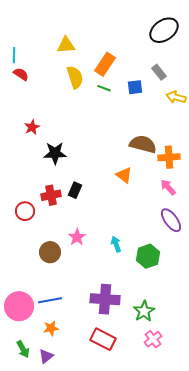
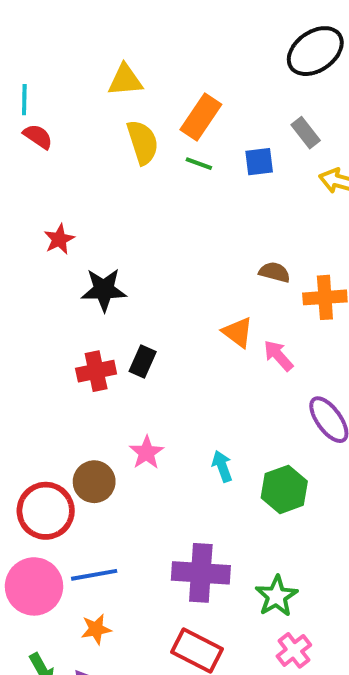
brown semicircle: (143, 144) -> (275, 272), size x0.6
pink arrow: (168, 187) -> (278, 356), moved
red circle: (25, 211) -> (46, 511), moved, size x1.5

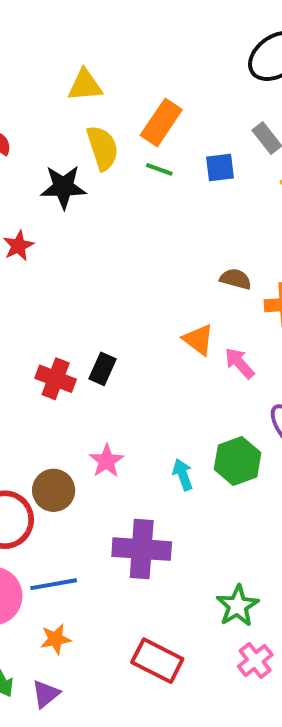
black star: (104, 290) -> (63, 187), moved
red cross: (96, 371) -> (56, 379), turned 33
green hexagon: (284, 489) -> (238, 461), moved
purple cross: (201, 573) -> (142, 549), moved

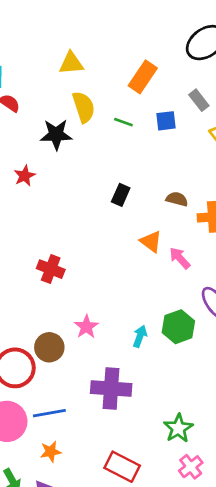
orange rectangle: (161, 122) -> (143, 77), moved
black rectangle: (103, 369) -> (121, 195), moved
cyan arrow: (183, 475) -> (140, 336), turned 40

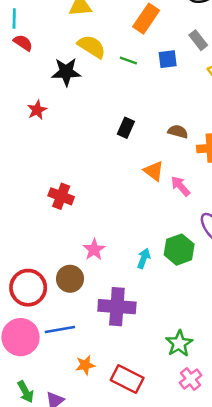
yellow semicircle: (84, 107) -> (92, 47), turned -40
brown circle: (49, 347) -> (70, 279), moved
orange star: (51, 452) -> (85, 365), moved

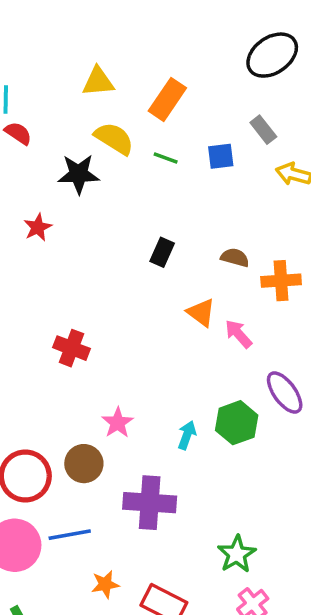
orange rectangle: (146, 19) -> (167, 99), moved

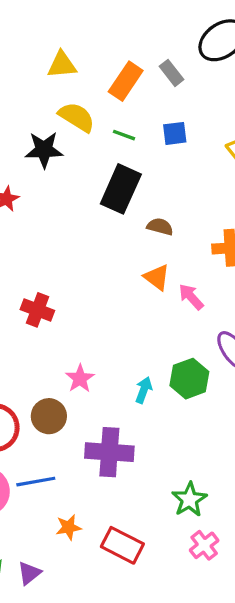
gray rectangle: (263, 130) -> (171, 73), moved
black rectangle: (162, 252) -> (121, 189), moved, size x1.8
brown semicircle: (235, 258) -> (160, 227), moved

